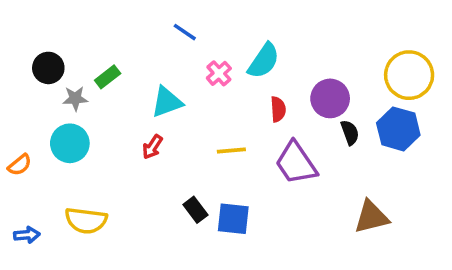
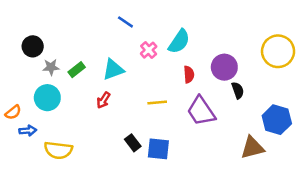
green rectangle: (108, 77) -> (77, 70), moved
blue hexagon: (398, 129) -> (277, 120), moved
blue arrow: (27, 235) -> (28, 131), moved

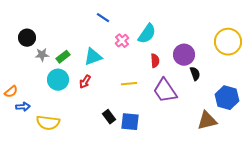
cyan circle: (47, 98) -> (58, 80), moved

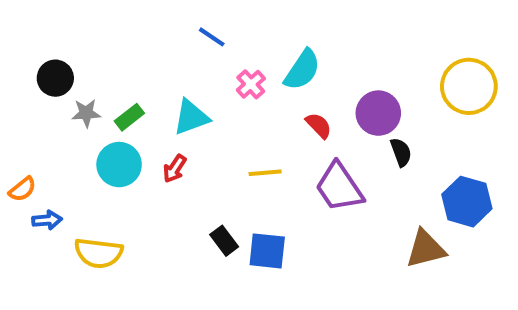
red semicircle: (155, 61) -> (319, 125), turned -40

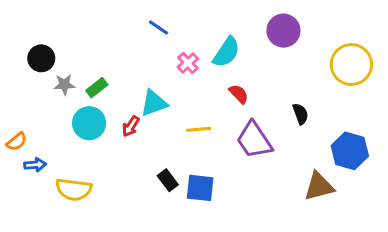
purple circle: (378, 113) -> (283, 31), moved
cyan triangle: (191, 117) -> (154, 103), moved

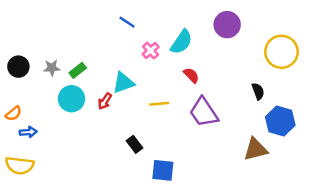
black circle: (41, 58) -> (18, 67), moved
black semicircle: (300, 114) -> (258, 91), moved
blue square: (200, 188) -> (163, 170), moved
yellow semicircle: (74, 189) -> (20, 165), moved

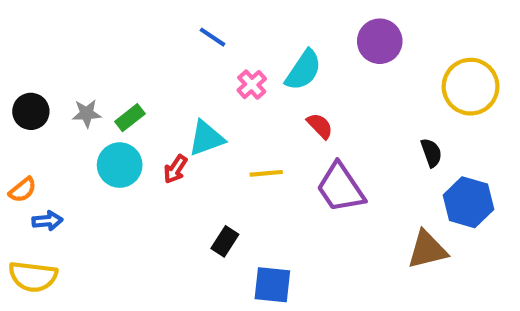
black rectangle: (135, 144) -> (225, 241), turned 70

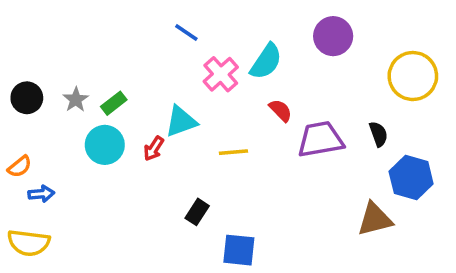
pink cross: (252, 85) -> (221, 74), size x1.4
gray star: (87, 113) -> (76, 100), turned -30
purple trapezoid: (341, 188) -> (320, 139), moved, turned 114

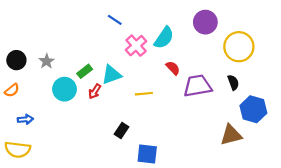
yellow circle: (413, 76) -> (239, 47), moved
green rectangle: (114, 103) -> (85, 71), moved
orange semicircle: (20, 167) -> (12, 90), moved

